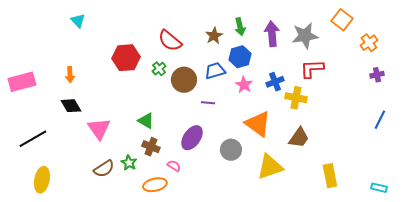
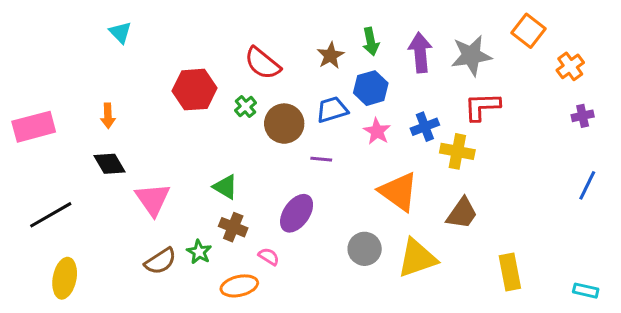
gray circle: (231, 150) -> (365, 249), moved

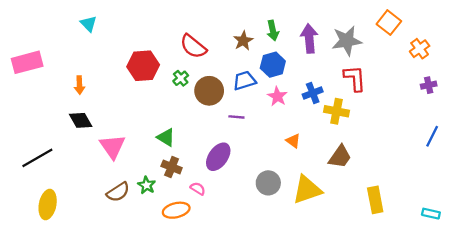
red L-shape: (482, 107) -> (355, 78), turned 88
pink rectangle: (34, 127) -> (27, 62), moved
orange triangle: (399, 192) -> (293, 141), size x0.5

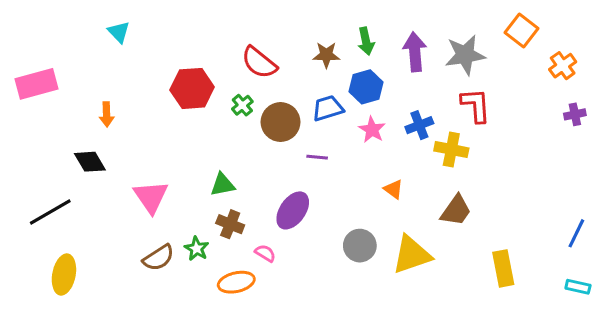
brown star: (243, 41) -> (326, 55), turned 30
black diamond: (81, 120) -> (90, 162), moved
blue line: (432, 136) -> (576, 233), moved
green triangle: (166, 137) -> (223, 185), turned -42

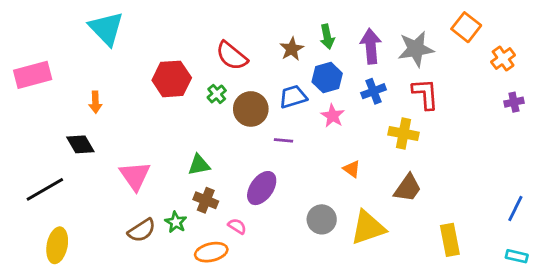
cyan triangle: (119, 32) -> (106, 29), size x1.8
brown star: (326, 55) -> (292, 49), turned -30
blue cross: (419, 125) -> (374, 91), moved

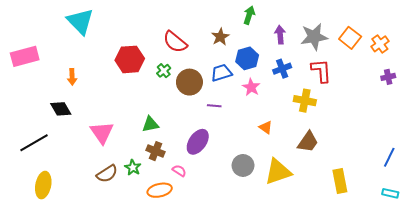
orange square: (466, 27) -> (350, 38), moved
green arrow: (327, 37) -> (249, 15), moved, turned -150
purple arrow: (371, 46) -> (280, 35), size x0.7

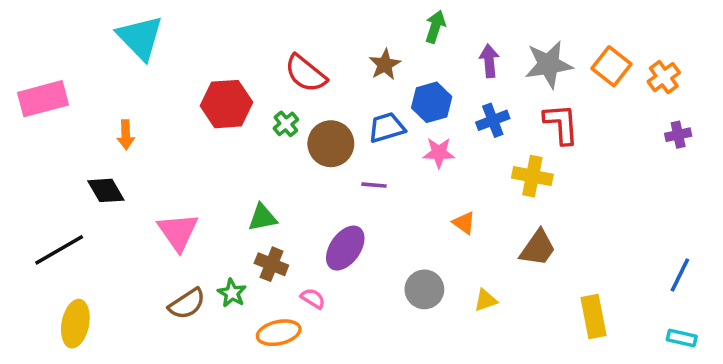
pink star: (251, 87) -> (439, 153), turned -30
yellow triangle: (278, 172) -> (486, 300), size x0.5

